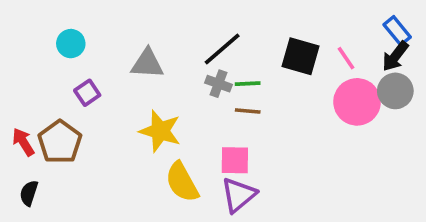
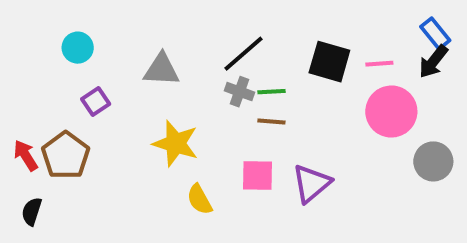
pink line: (346, 58) -> (379, 64), turned -60
gray circle: (395, 91) -> (433, 161), moved
yellow semicircle: (182, 182) -> (200, 199), size x0.7
purple triangle: (239, 195) -> (311, 183), moved

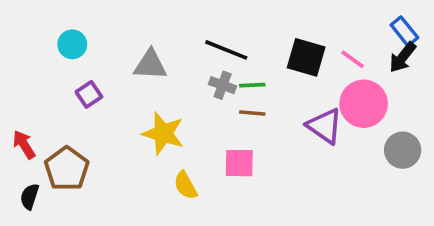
black line: (243, 54) -> (226, 50), turned 63
pink line: (379, 64) -> (352, 59), turned 40
brown pentagon: (66, 155) -> (67, 169), moved
purple triangle: (311, 183) -> (325, 126), moved, turned -45

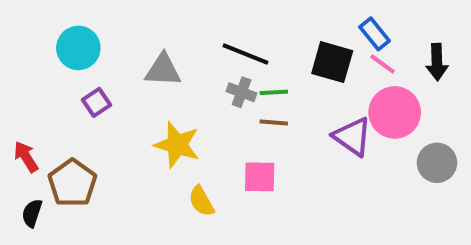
blue rectangle: (404, 31) -> (375, 34), moved
cyan circle: (72, 44) -> (78, 48), size x1.4
black arrow: (403, 57) -> (437, 62), turned -40

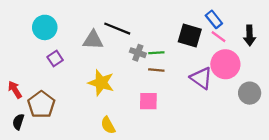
black line: (246, 54) -> (117, 29), moved
yellow semicircle: (201, 201) -> (108, 125), moved

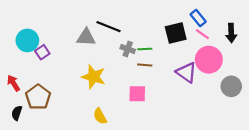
cyan circle: (45, 27) -> (27, 40), moved
black square: (190, 35) -> (176, 33), turned -30
purple square: (55, 58) -> (42, 52), moved

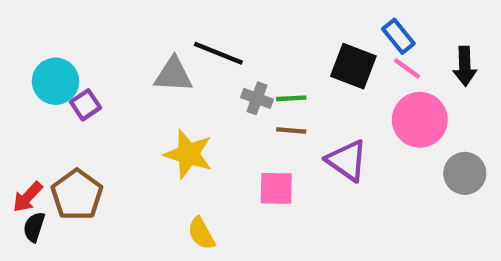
black square: (176, 33) -> (353, 66), turned 35
purple triangle: (186, 72) -> (347, 161), moved
red arrow: (14, 83) -> (28, 197), moved, turned -105

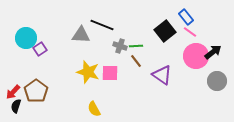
black square: (353, 66) -> (165, 31), turned 30
black arrow: (465, 66) -> (213, 52), moved, turned -126
brown line: (291, 130) -> (136, 61), turned 48
pink square: (276, 188) -> (110, 73), moved

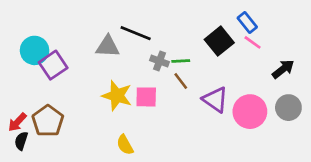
purple square: (40, 49) -> (53, 65), size x1.5
pink circle: (196, 56) -> (250, 112), moved

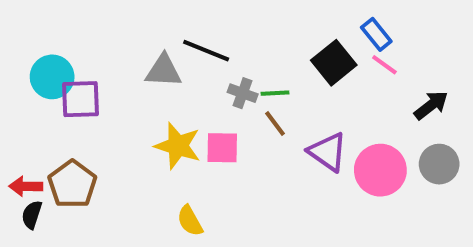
purple square: (53, 65) -> (80, 99), turned 32
red arrow: (17, 122) -> (26, 186), turned 48

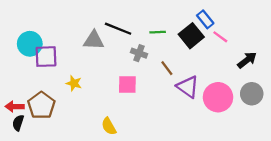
blue rectangle: (376, 34) -> (205, 19), moved
green line: (275, 93) -> (158, 32), moved
brown line: (275, 124) -> (167, 68), moved
yellow star: (178, 146) -> (74, 83), moved, size x0.6

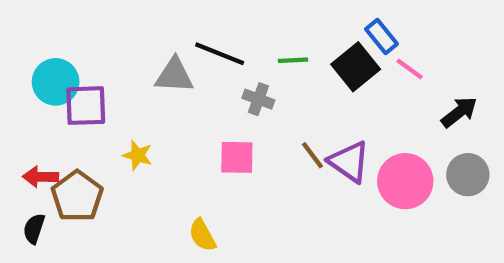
brown line: (167, 68) -> (312, 155), moved
red arrow: (15, 107) -> (40, 177), moved

